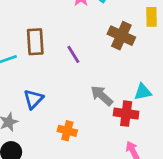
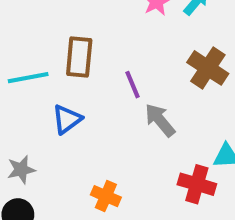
gray arrow: (102, 96) -> (160, 120), moved
blue triangle: (33, 99) -> (67, 119), moved

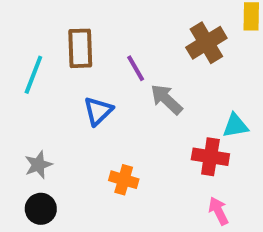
brown cross: (208, 68) -> (206, 43), turned 33
cyan line: (28, 78) -> (33, 75), turned -51
blue triangle: (67, 119) -> (98, 111), moved

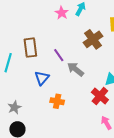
red cross: (210, 157) -> (100, 96), turned 36
orange cross: (124, 180) -> (57, 101), moved

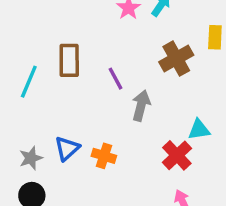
gray arrow: (76, 69) -> (141, 106), turned 60
blue triangle: (42, 78) -> (67, 148), moved

